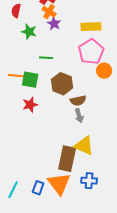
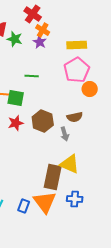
orange cross: (49, 12) -> (43, 30), moved
green star: (29, 32) -> (15, 39), moved
brown hexagon: (62, 84) -> (43, 121), moved
brown semicircle: (78, 101) -> (75, 117), moved

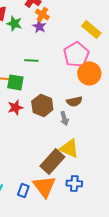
yellow rectangle: (77, 45) -> (91, 29), moved, turned 42
orange circle: (90, 89) -> (89, 73), size x1.5
brown rectangle: (53, 177) -> (52, 161), turned 30

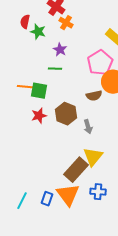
purple star: (39, 26) -> (60, 50), moved
brown semicircle: (74, 101) -> (94, 96), moved
yellow triangle: (69, 148) -> (93, 157), turned 45

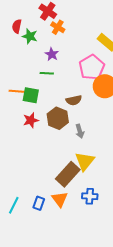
brown semicircle: (94, 96) -> (74, 100), moved
orange triangle: (68, 195) -> (60, 199), size x0.7

